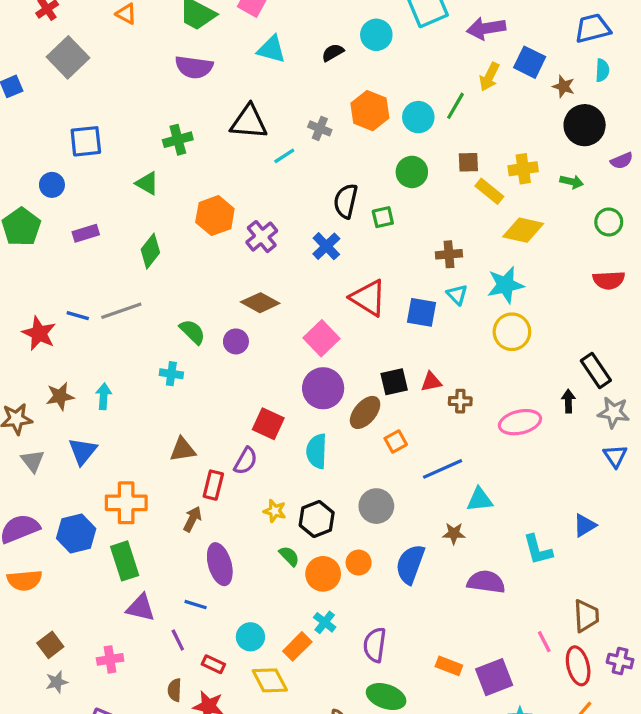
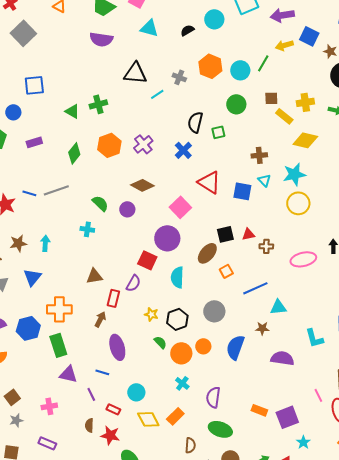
yellow arrow: (489, 77) -> (284, 45), turned 48
green cross: (178, 140) -> (98, 104), moved
orange hexagon: (215, 216) -> (109, 145), moved
purple circle: (323, 388) -> (167, 238), moved
orange rectangle: (297, 646) -> (175, 416), moved

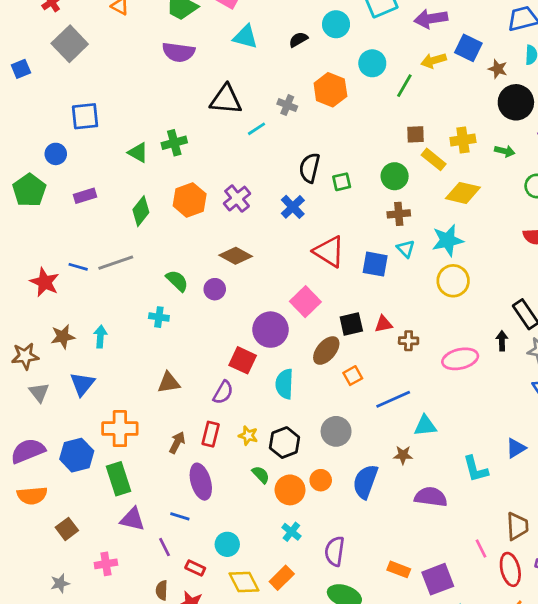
cyan circle: (240, 70) -> (372, 63), moved
green circle: (236, 104) -> (395, 176), moved
pink square: (180, 207) -> (305, 302), moved
red rectangle: (113, 298) -> (211, 434), moved
brown square: (12, 397) -> (67, 529), moved

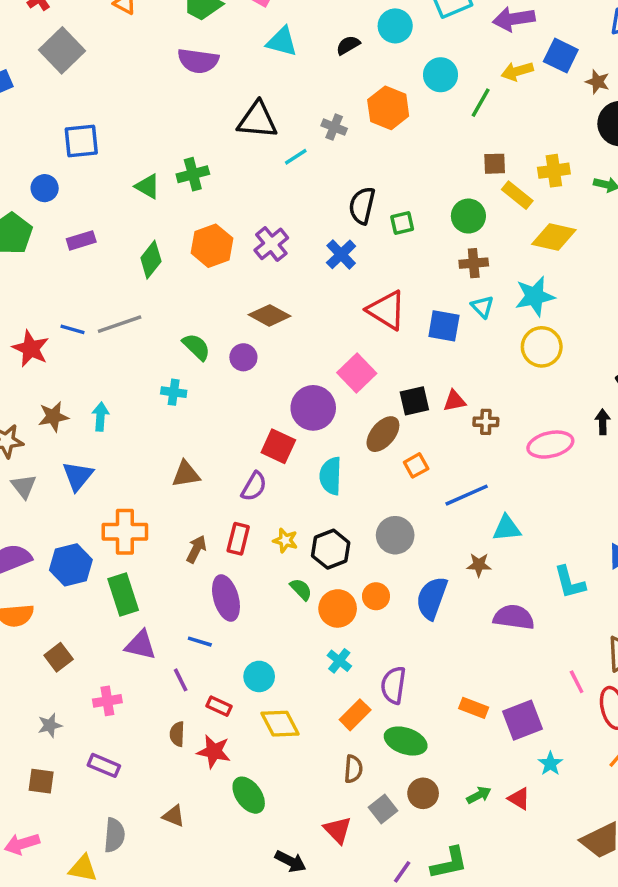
orange rectangle: (282, 578) -> (355, 715), moved

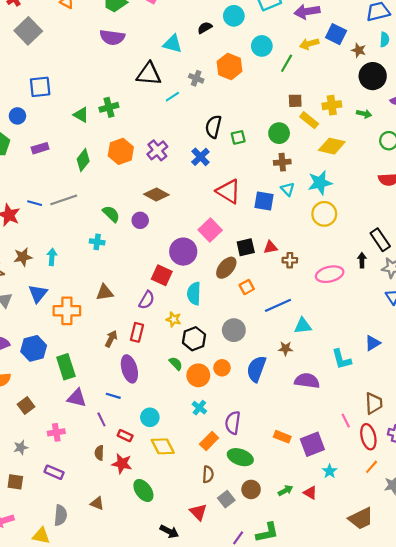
cyan triangle: (282, 42) -> (172, 44), moved
orange cross: (125, 532) -> (67, 311), moved
yellow star: (285, 540) -> (174, 319), moved

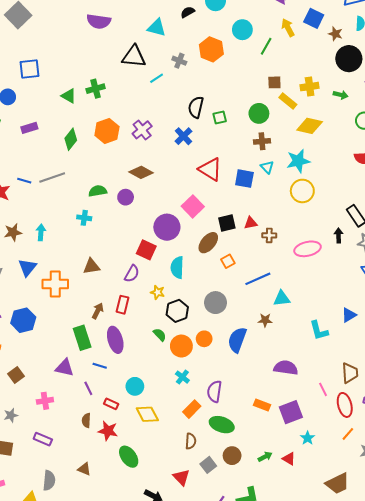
yellow arrow: (309, 44) -> (288, 28), turned 78
green semicircle: (111, 214) -> (98, 191), turned -54
green rectangle: (66, 367) -> (82, 338), moved
purple semicircle: (307, 381) -> (286, 368), moved

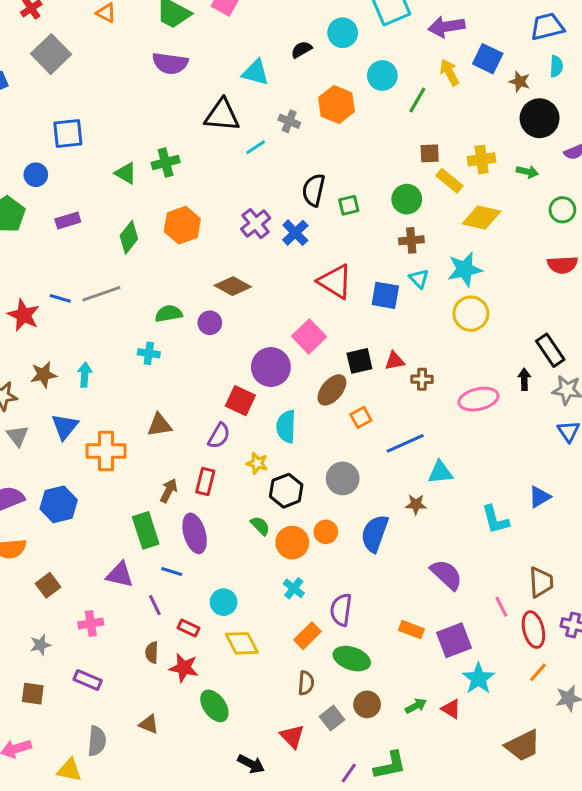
purple cross: (142, 130) -> (256, 224), moved
purple semicircle: (286, 368) -> (446, 575), turned 35
cyan star: (308, 438) -> (478, 678), size x1.5

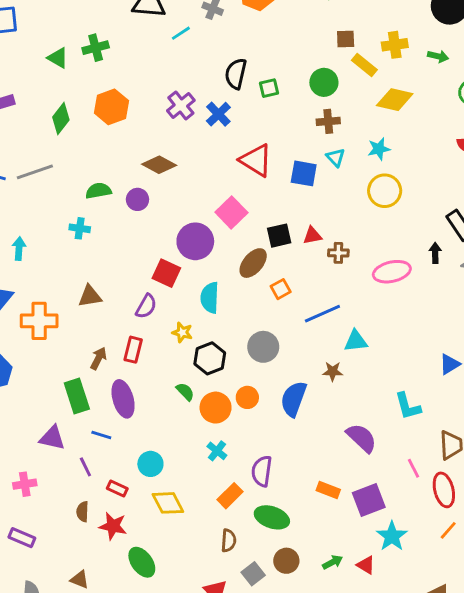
cyan star: (465, 269) -> (379, 149), size x0.7
cyan L-shape: (495, 520) -> (408, 406), moved

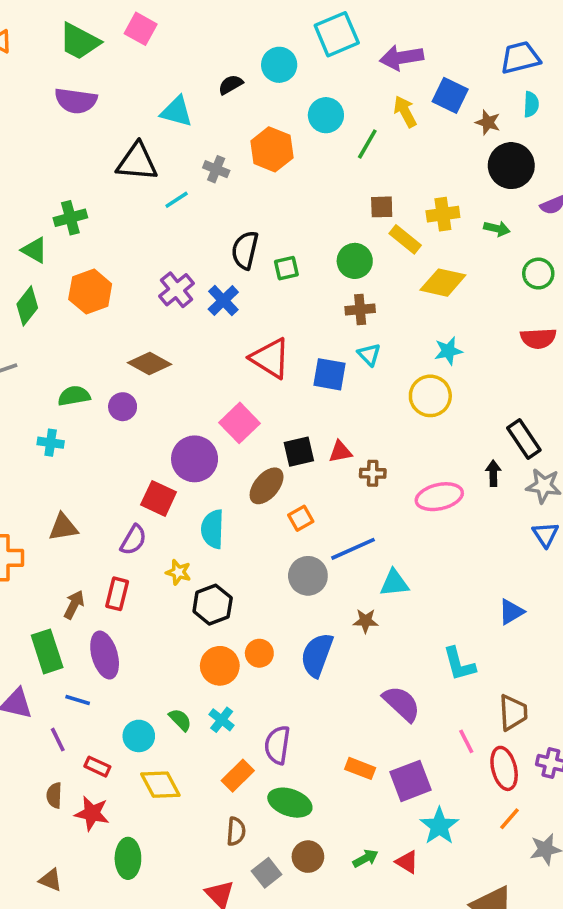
green triangle: (58, 58) -> (34, 250), moved
cyan star: (379, 149) -> (448, 351), moved
gray circle: (263, 347) -> (308, 576), moved
green semicircle: (185, 392) -> (180, 720), moved
green ellipse: (142, 562) -> (128, 858), turned 36

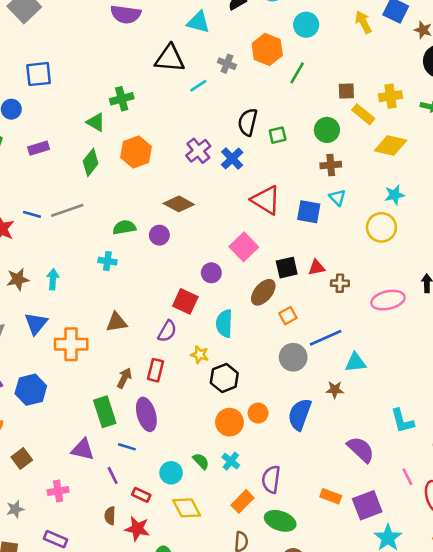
green line: (367, 144) -> (297, 73), moved
purple circle: (195, 459) -> (211, 273), size x0.6

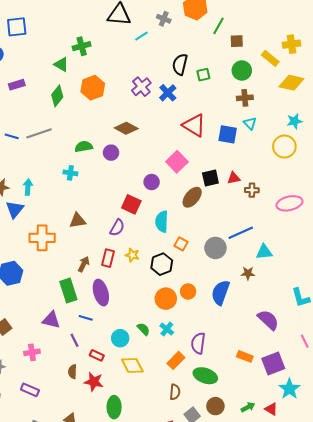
brown square: (346, 91) -> (237, 41), moved
orange square: (288, 316) -> (181, 244), moved, turned -32
blue triangle: (36, 323) -> (15, 209), moved
yellow star: (200, 355) -> (132, 255), moved

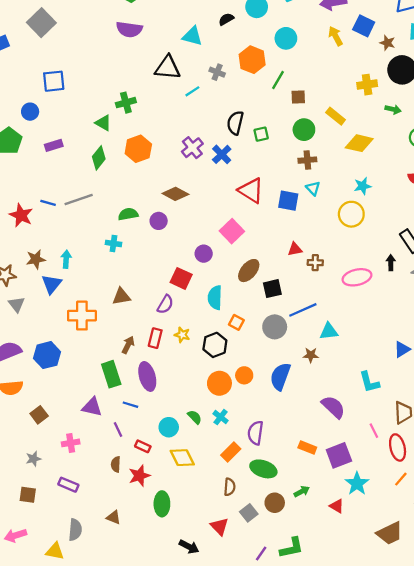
yellow cross: (291, 44) -> (367, 85), moved
black square: (210, 178) -> (272, 289), moved
red star: (94, 382) -> (139, 476), turned -30
green arrow: (248, 407) -> (302, 491), moved

